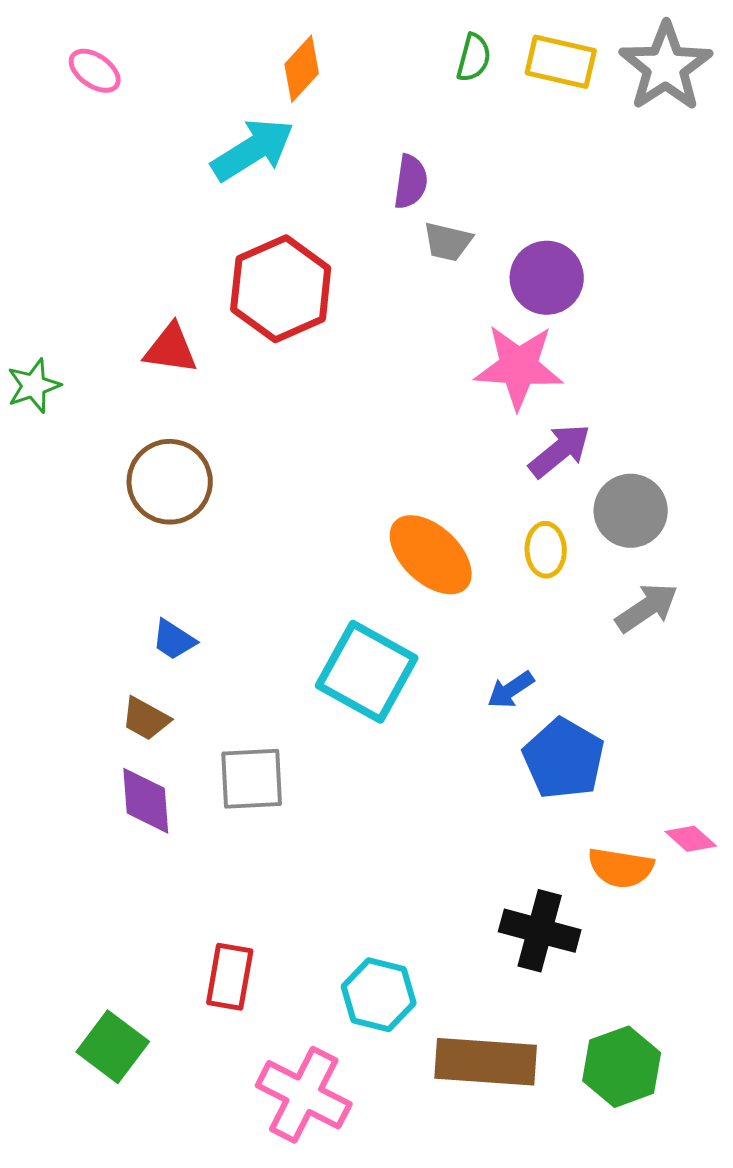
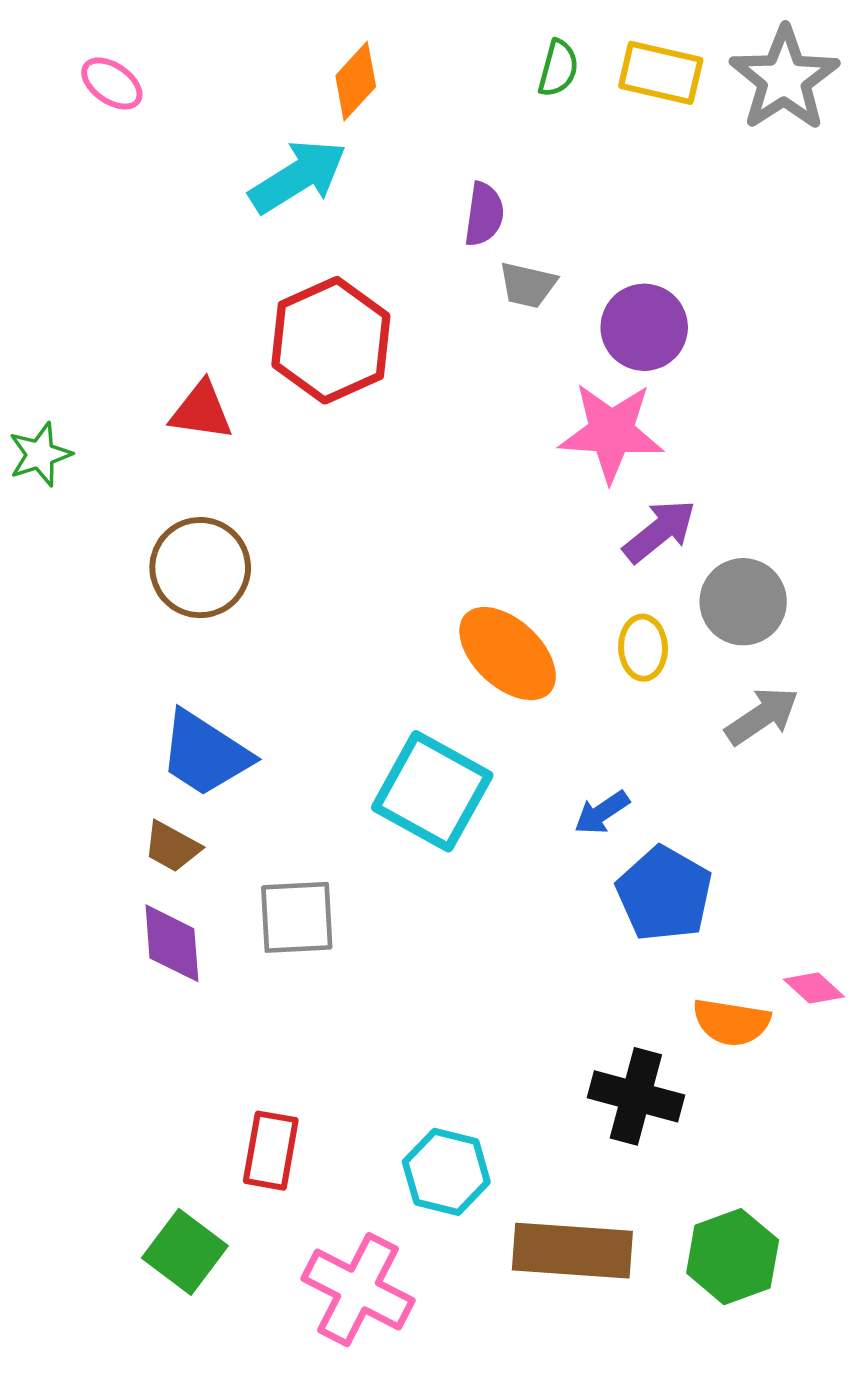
blue trapezoid: (174, 640) -> (205, 754), size x1.8
green square: (113, 1047) -> (185, 1252), moved

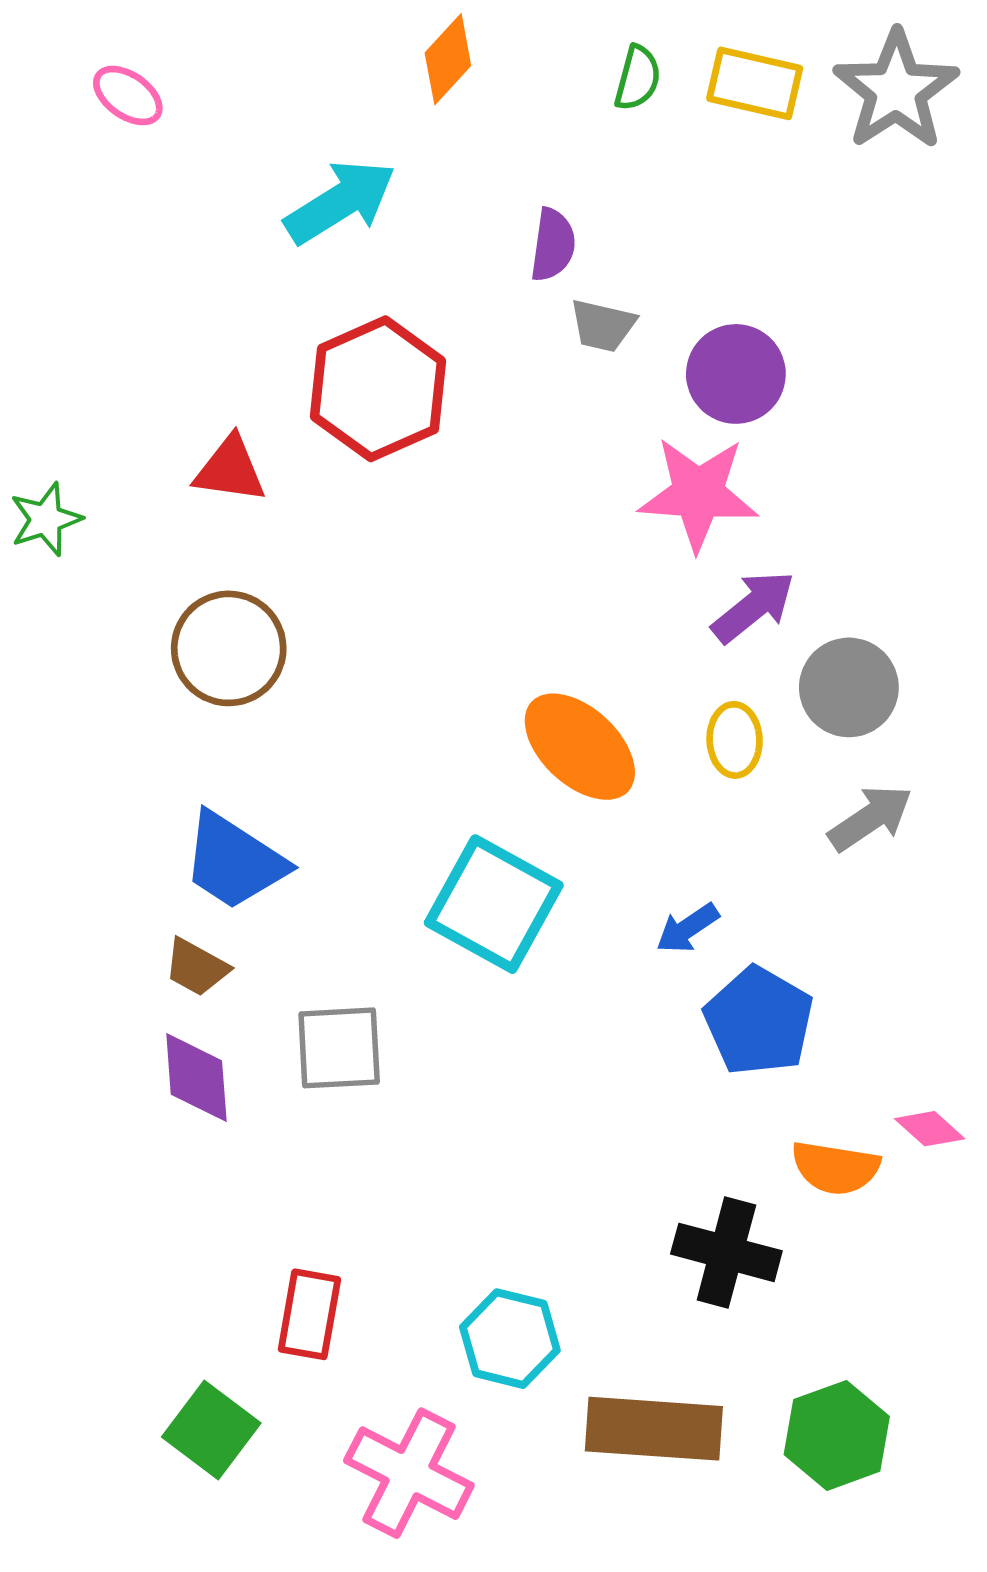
orange diamond: (356, 81) -> (448, 59), moved

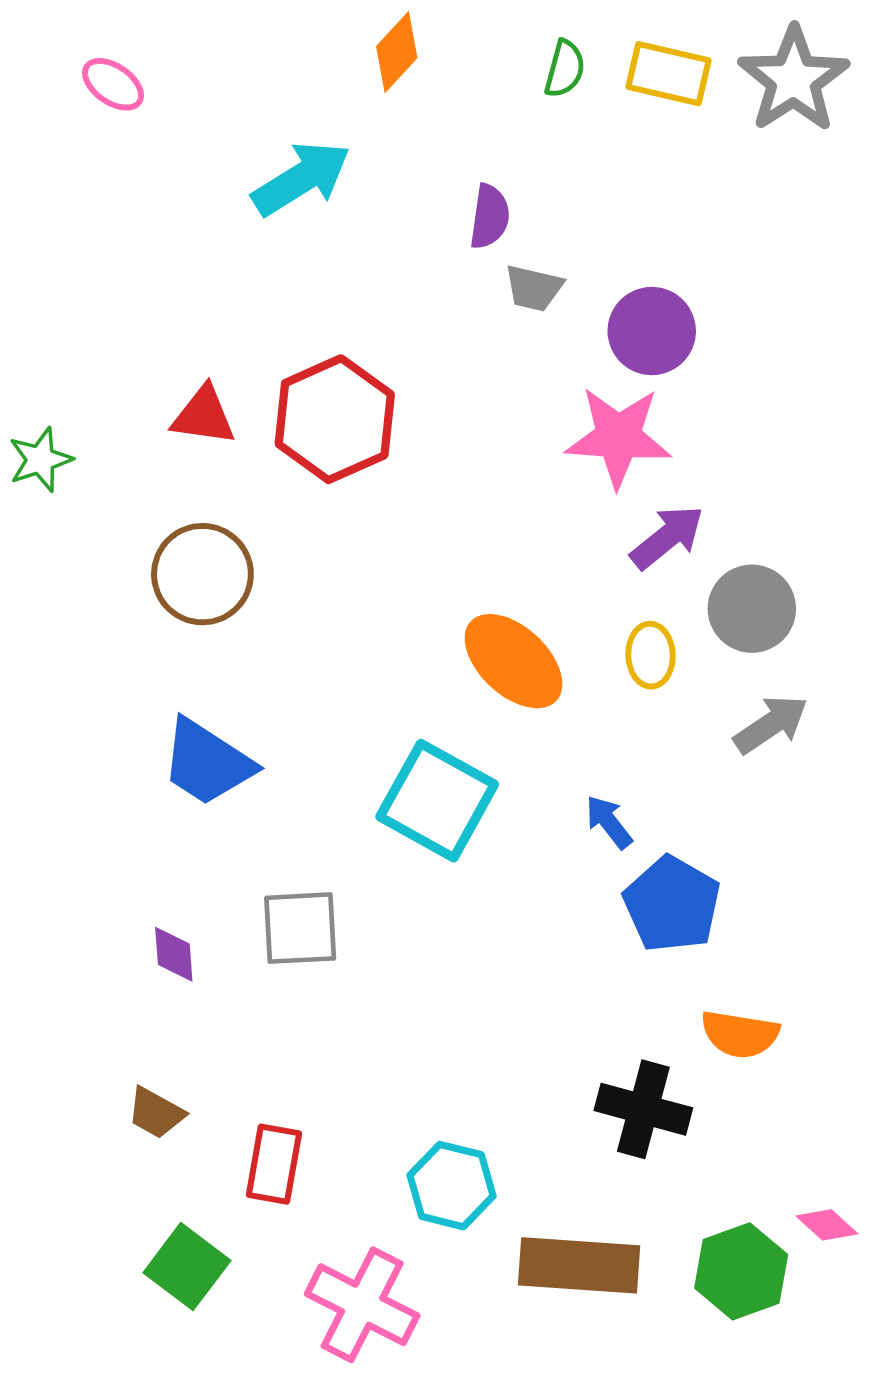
red hexagon: (378, 389) -> (335, 419), moved
blue arrow: (687, 928) -> (609, 822), turned 86
brown trapezoid: (196, 967) -> (156, 1113), moved
purple diamond: (196, 1078) -> (174, 954), size x0.7
pink diamond: (930, 1129) -> (827, 1225), moved

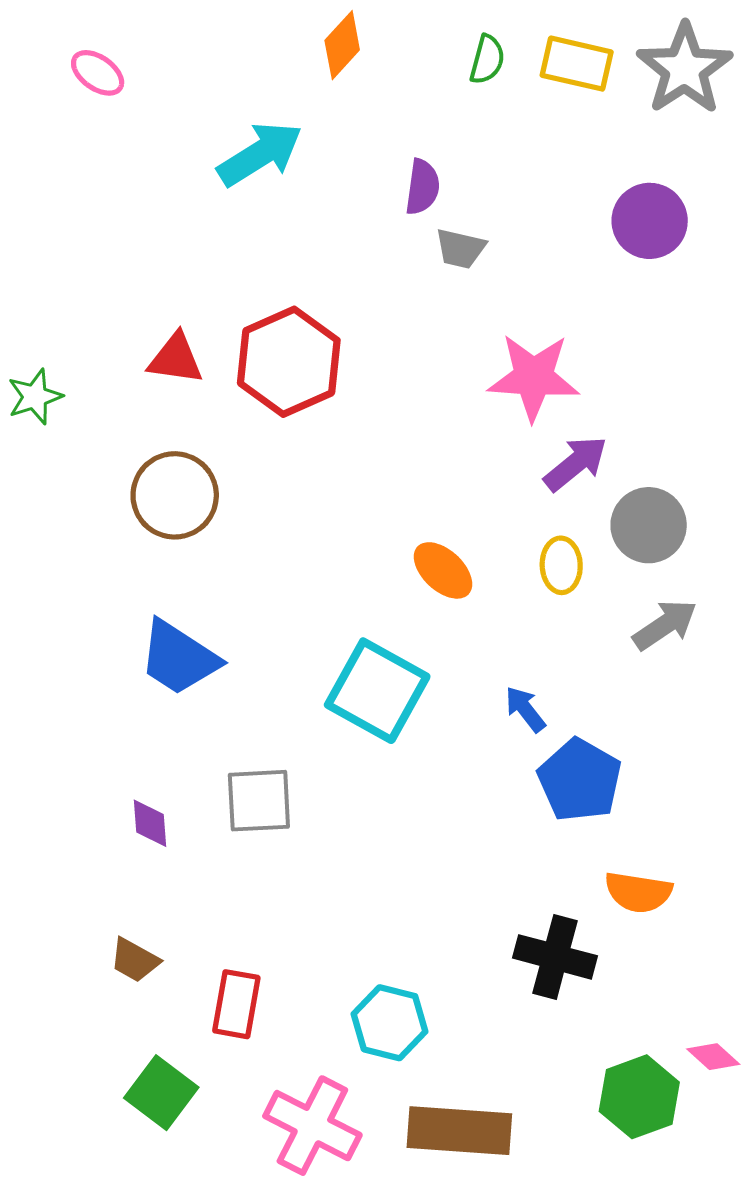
purple circle: (652, 331) -> (650, 221), moved
orange ellipse: (513, 661) -> (443, 570), size x0.7
brown rectangle: (579, 1265) -> (459, 1131), moved

